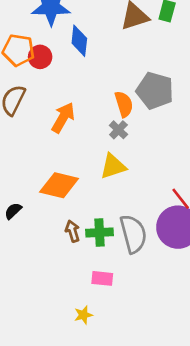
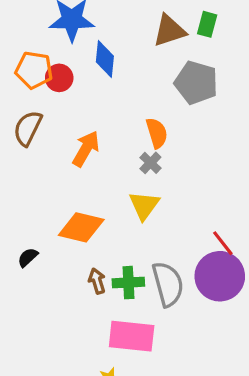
gray pentagon: (155, 91) -> (196, 83), moved
yellow triangle: (113, 166) -> (144, 205), turned -36
pink rectangle: (102, 278) -> (132, 336), size x1.8

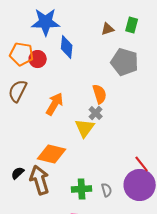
brown triangle: (169, 31) -> (108, 29), size x0.6
yellow triangle: (144, 205) -> (85, 128), moved
brown arrow: (97, 281) -> (40, 180), moved, size x1.8
gray semicircle: (168, 284) -> (107, 190), size x0.5

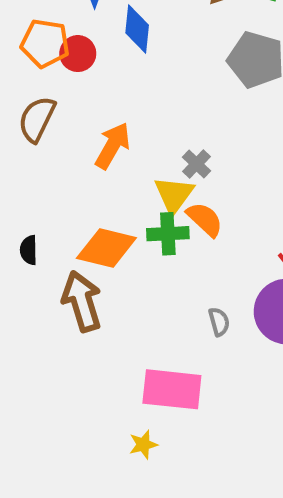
orange semicircle: (100, 94) -> (205, 219), moved, turned -30
black semicircle: (18, 173) -> (29, 250), moved, turned -48
green cross: (82, 189) -> (168, 234), moved

